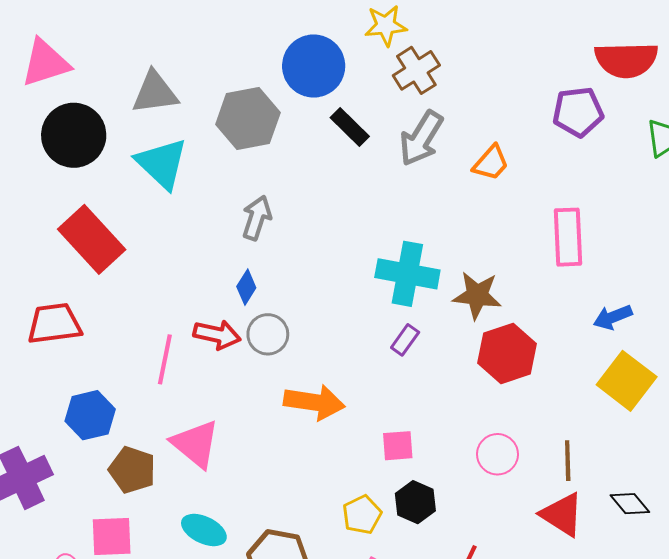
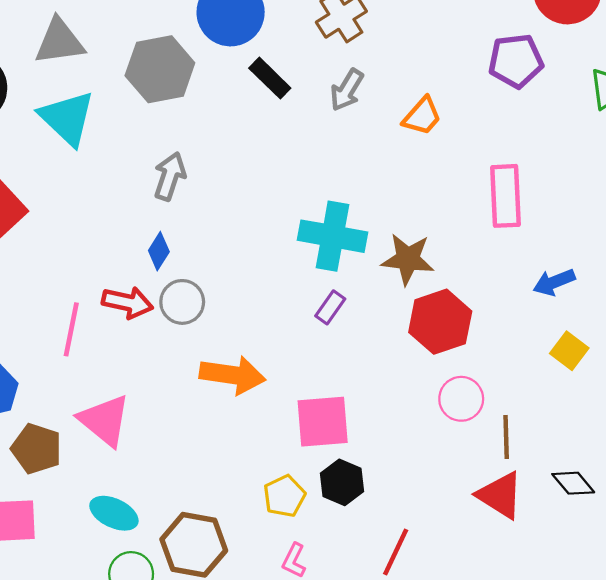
gray arrow: (421, 138) -> (347, 90), size x0.7
yellow square: (627, 381) -> (569, 351), size x0.6
pink square: (398, 446) -> (323, 422), size x1.6
pink circle: (497, 454) -> (461, 399), moved

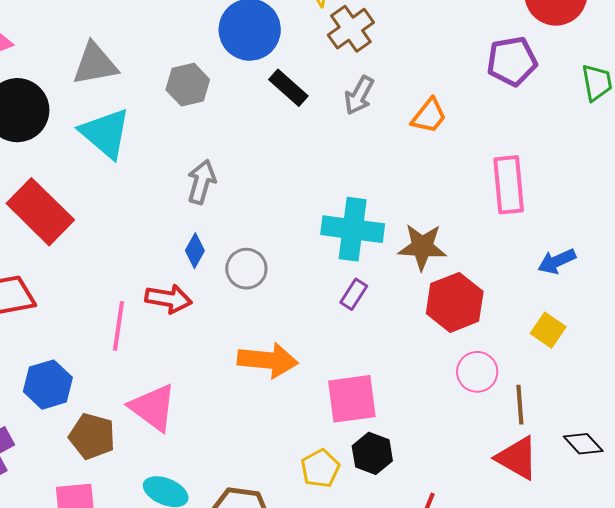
gray hexagon: (160, 69) -> (188, 85), size x0.7
gray circle: (182, 302) -> (246, 269), moved
yellow square: (569, 351) -> (548, 330), moved

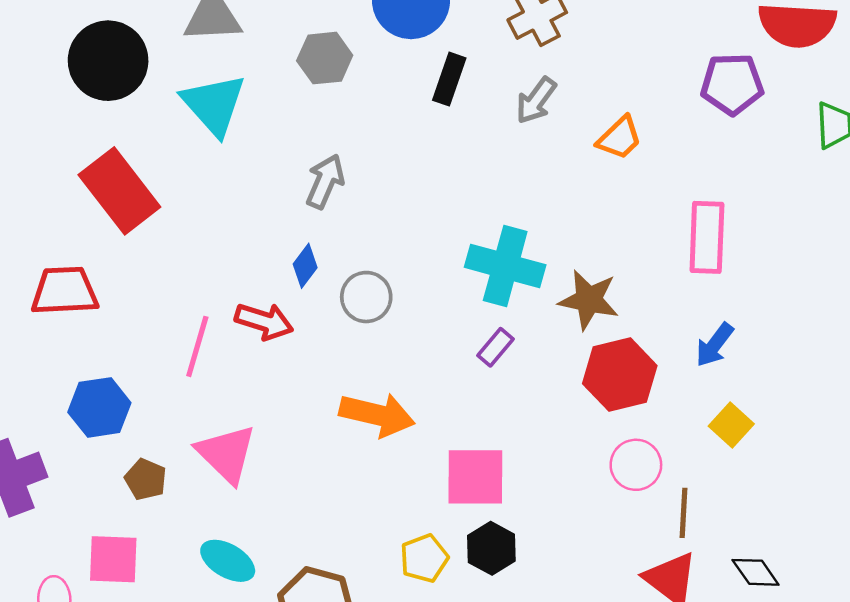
black rectangle: (288, 88) -> (449, 79), turned 60
blue arrow: (557, 261) -> (715, 345), moved, turned -36
brown pentagon: (92, 436) -> (146, 479), size x0.7

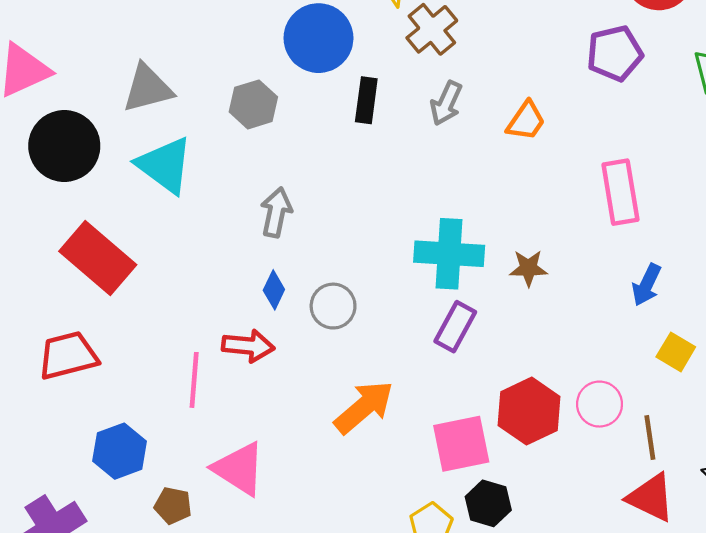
brown star: (589, 300) -> (528, 268), size x0.7
purple rectangle: (495, 347) -> (455, 327), size x1.4
red hexagon: (620, 375) -> (529, 411), moved
orange arrow: (377, 415) -> (364, 407), turned -42

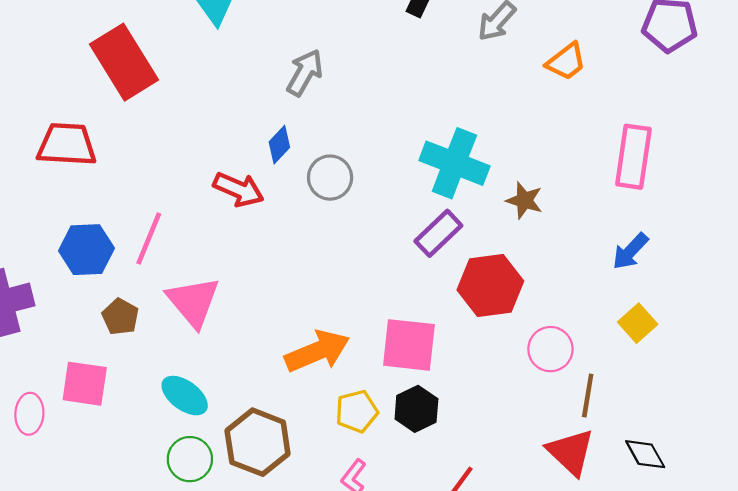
pink line: (194, 380) -> (149, 239), moved
orange arrow: (364, 407) -> (317, 351), moved
red hexagon: (529, 411) -> (490, 286), moved

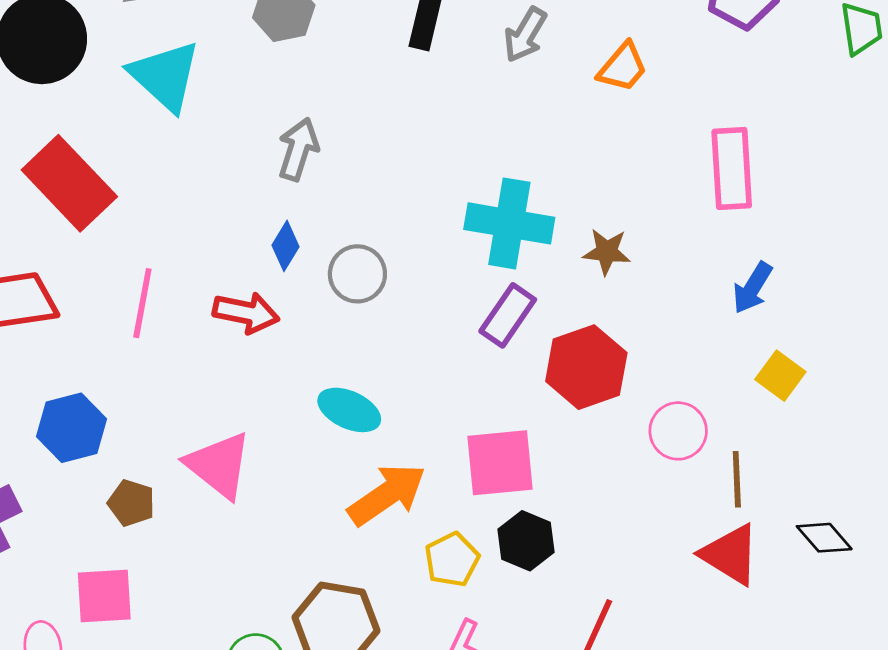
pink line: (149, 239) -> (142, 303), moved
cyan ellipse: (185, 396) -> (349, 410), moved

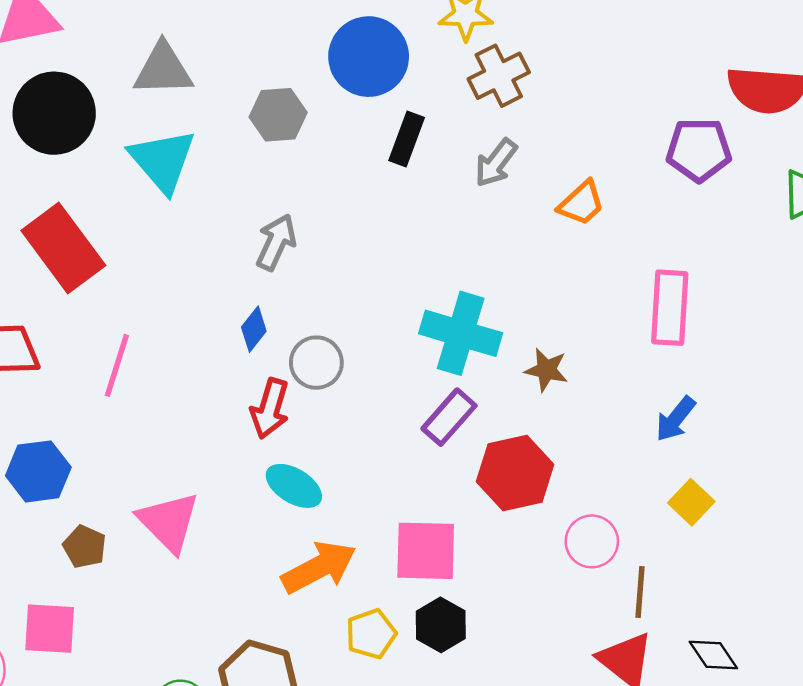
red arrow: (246, 313) -> (270, 409), moved, turned 88

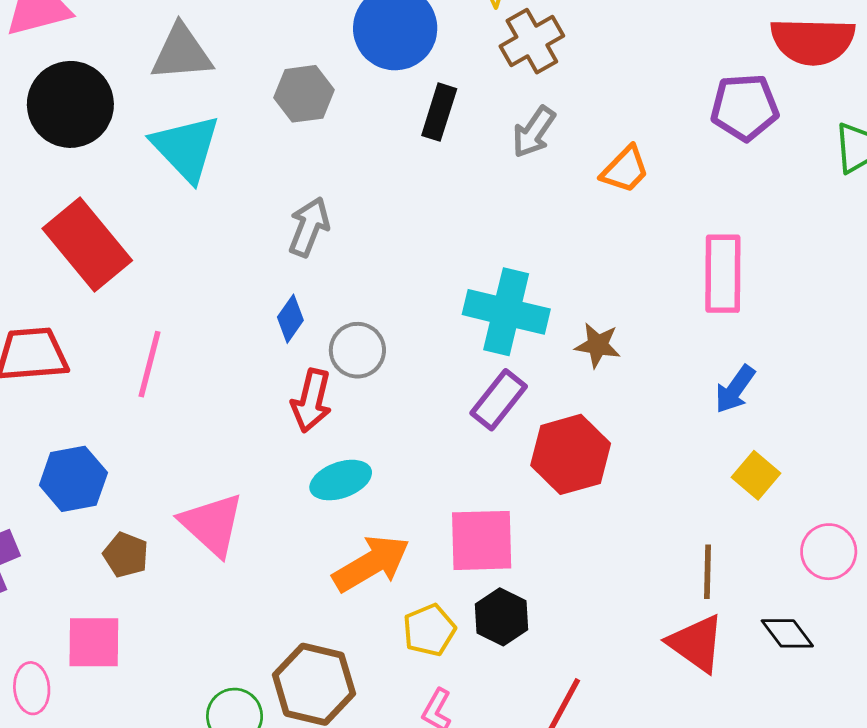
cyan ellipse: (294, 486) -> (341, 480), turned -48
pink circle: (592, 541) -> (829, 552), moved

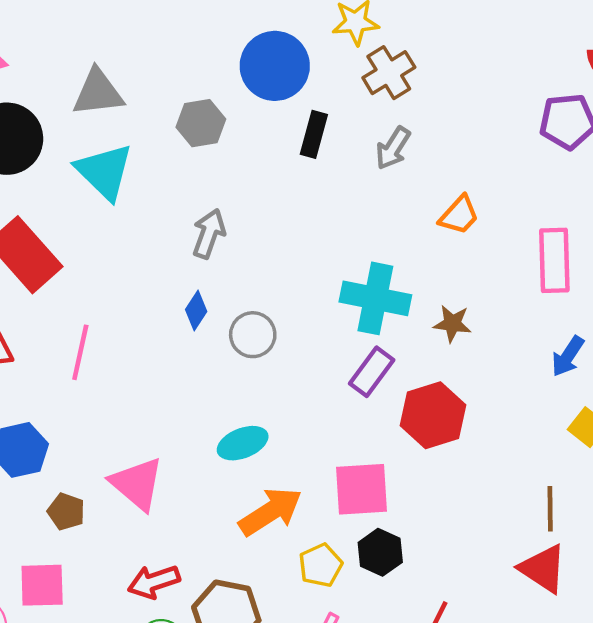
orange trapezoid: (625, 170) -> (459, 215), moved
red arrow: (311, 401) -> (154, 582), moved, turned 60

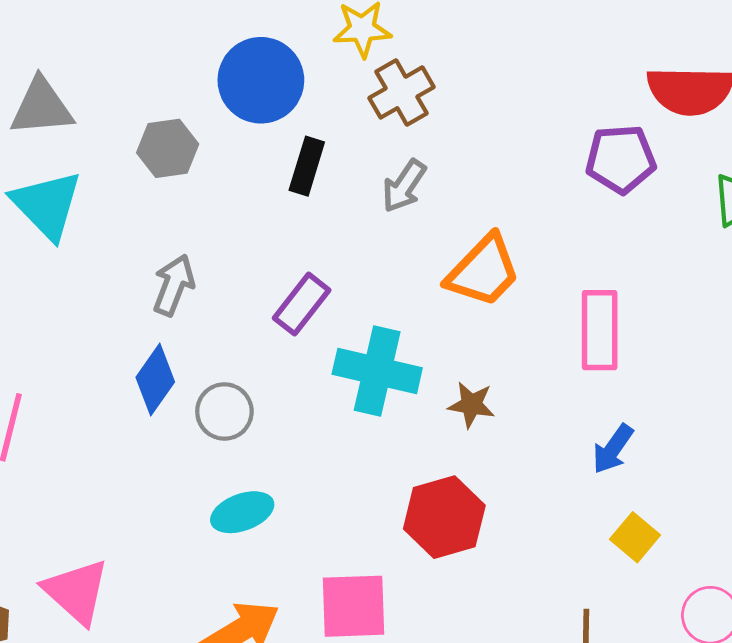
orange trapezoid: (459, 215) -> (483, 271), size x1.5
blue diamond: (196, 310) -> (155, 380), size x1.4
purple rectangle: (372, 372) -> (302, 304), moved
cyan ellipse: (243, 443) -> (242, 512), moved

